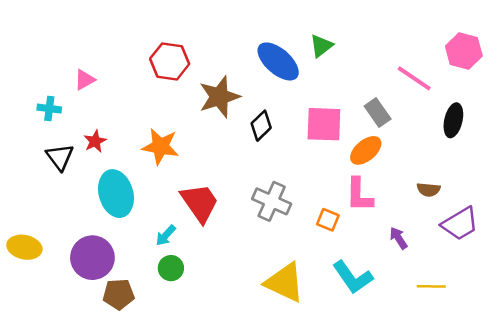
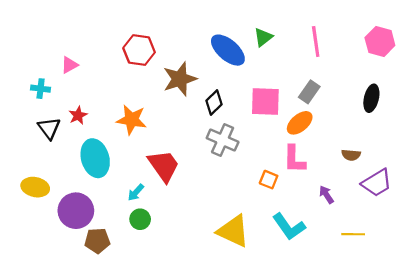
pink line: (414, 78) -> (316, 41), moved, turned 48
gray rectangle: (378, 112) -> (309, 92), turned 70
gray cross: (272, 201) -> (223, 140), moved
yellow ellipse: (24, 247) -> (35, 187), moved

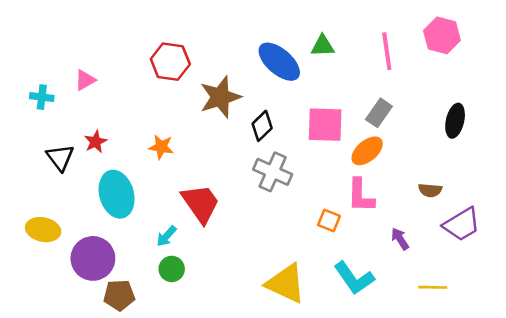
green triangle: (263, 37) -> (323, 46), turned 36
pink hexagon: (380, 41) -> (442, 35), moved
cyan cross: (41, 89) -> (42, 97), moved
orange star: (132, 120) -> (161, 147), size x0.7

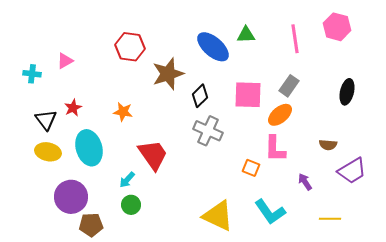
yellow ellipse: (43, 230) -> (48, 152), moved

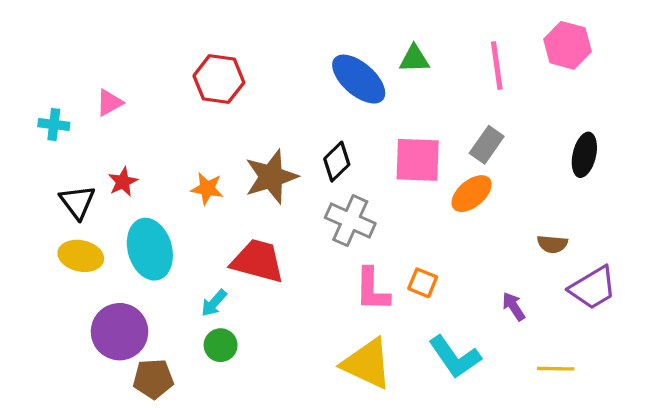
brown star: (168, 74) -> (271, 177), moved
pink L-shape: (275, 149) -> (372, 290), moved
red trapezoid: (153, 155) -> (258, 261), turned -40

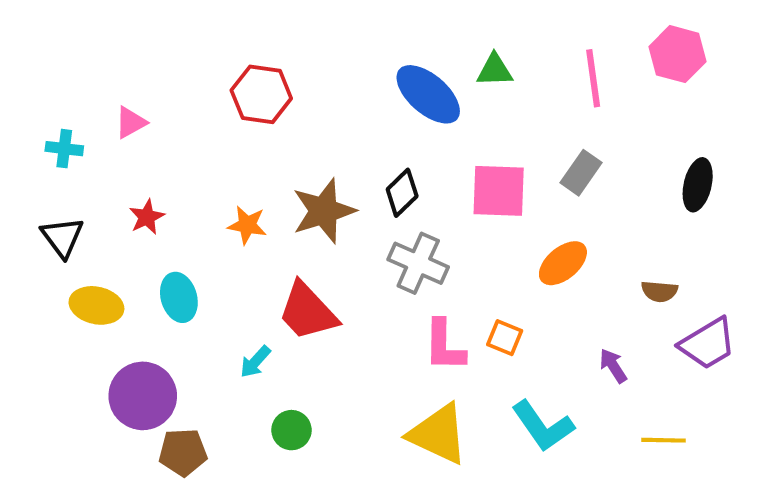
orange ellipse: (472, 194) -> (563, 263), moved
black triangle: (77, 202) -> (62, 237), moved
cyan ellipse: (150, 249) -> (179, 297), size x0.7
red trapezoid: (258, 261) -> (308, 311), turned -148
green circle: (221, 345) -> (291, 430), moved

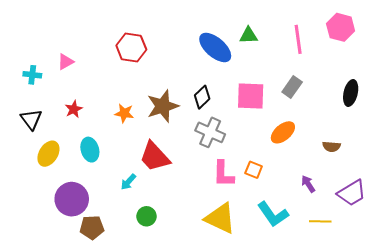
yellow ellipse: (96, 305) -> (48, 154), turned -70
purple trapezoid: (708, 344) -> (352, 193), moved
yellow line: (663, 440) -> (320, 221), moved

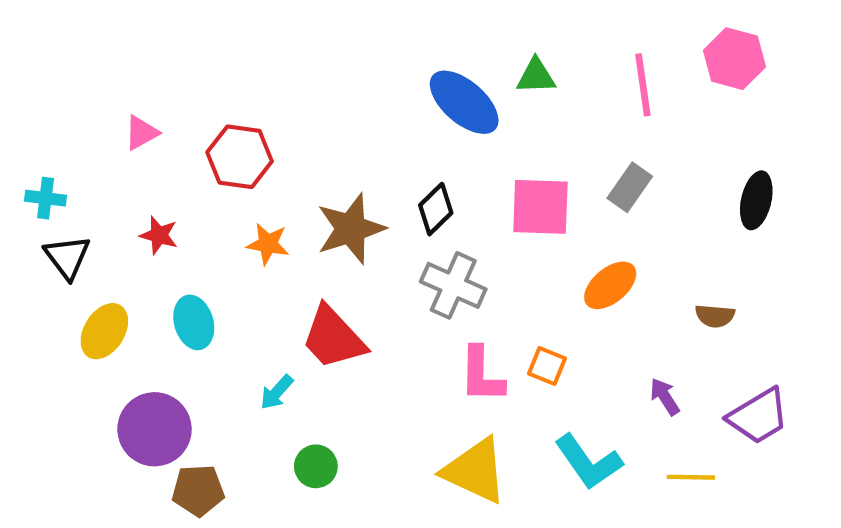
red hexagon: (131, 48) -> (240, 157), moved
cyan cross: (32, 75) -> (46, 198), moved
red star: (74, 109) -> (159, 235), turned -30

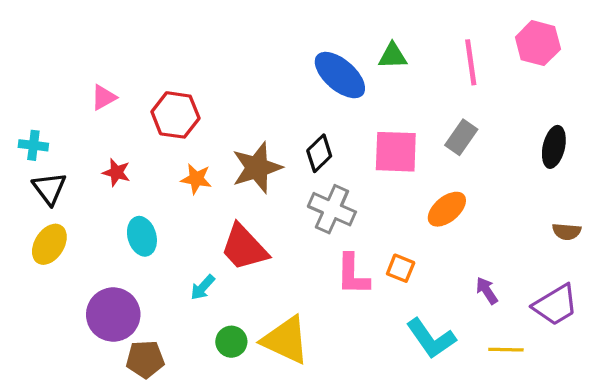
brown semicircle: (715, 316) -> (567, 231), moved
yellow ellipse: (104, 331) -> (49, 244), moved
yellow triangle: (475, 471) -> (286, 340), moved

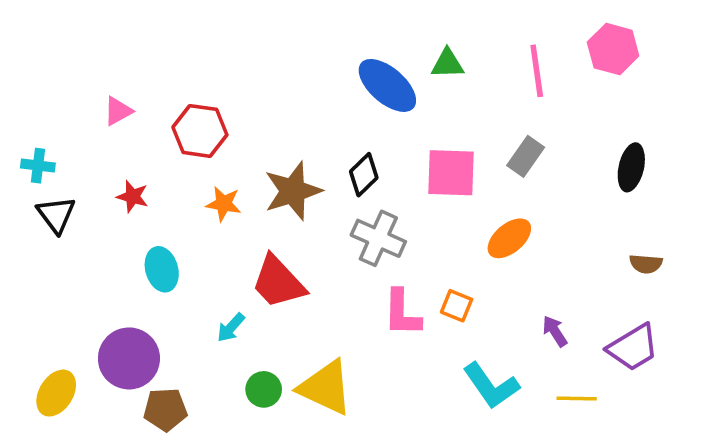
yellow ellipse: (49, 244) -> (56, 393), moved

